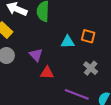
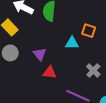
orange square: (88, 36) -> (89, 31), moved

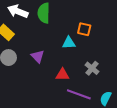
red triangle: (50, 73) -> (62, 75), moved

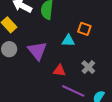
purple triangle: (38, 56) -> (37, 51), size x1.5

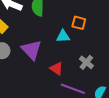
red triangle: (59, 70) -> (56, 68), turned 32

